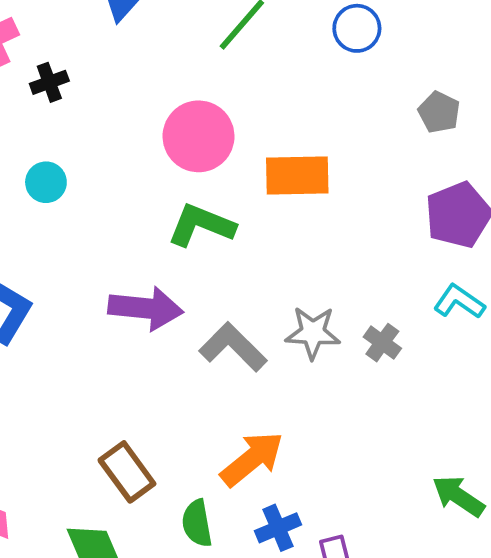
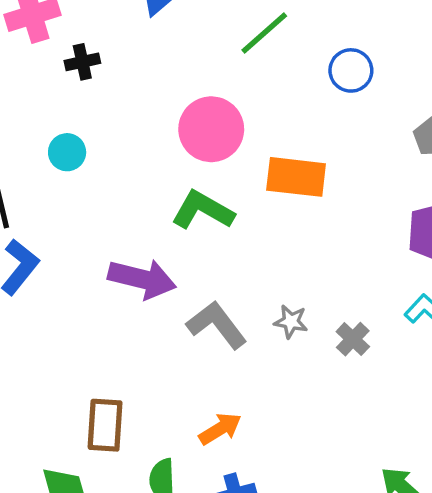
blue circle: (357, 28) -> (351, 70), moved
gray star: (313, 333) -> (291, 322), size x0.7
orange arrow: (252, 459) -> (220, 429), size x0.7
brown rectangle: (127, 472) -> (105, 425), turned 32

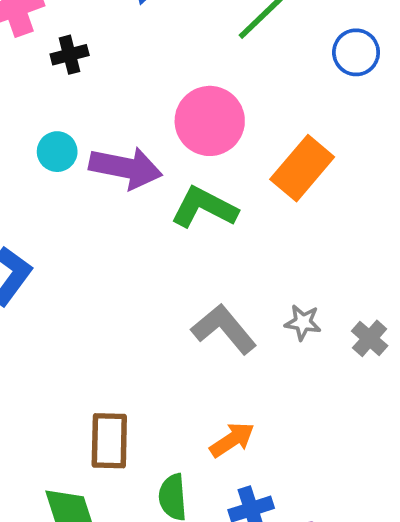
orange rectangle: (296, 177) -> (302, 168), turned -54
purple arrow: (142, 279) -> (126, 168), moved

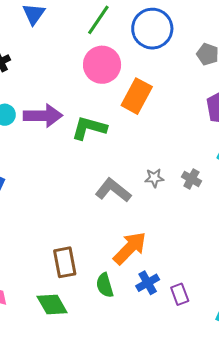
blue circle: (356, 52) -> (152, 29), size x1.6
pink circle: (210, 121) -> (102, 65), moved
orange arrow: (232, 440) -> (130, 248), size x1.5

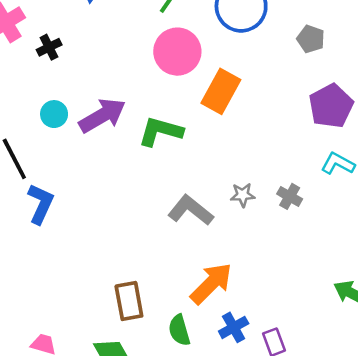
purple arrow: (43, 116) -> (102, 115), turned -30

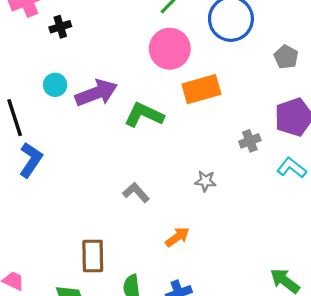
orange rectangle: (221, 91) -> (201, 89), turned 36
gray cross: (290, 196) -> (250, 141), moved, turned 30
gray L-shape: (191, 210) -> (136, 193), moved, size x0.7
orange arrow: (211, 283) -> (177, 237), moved, size x0.6

